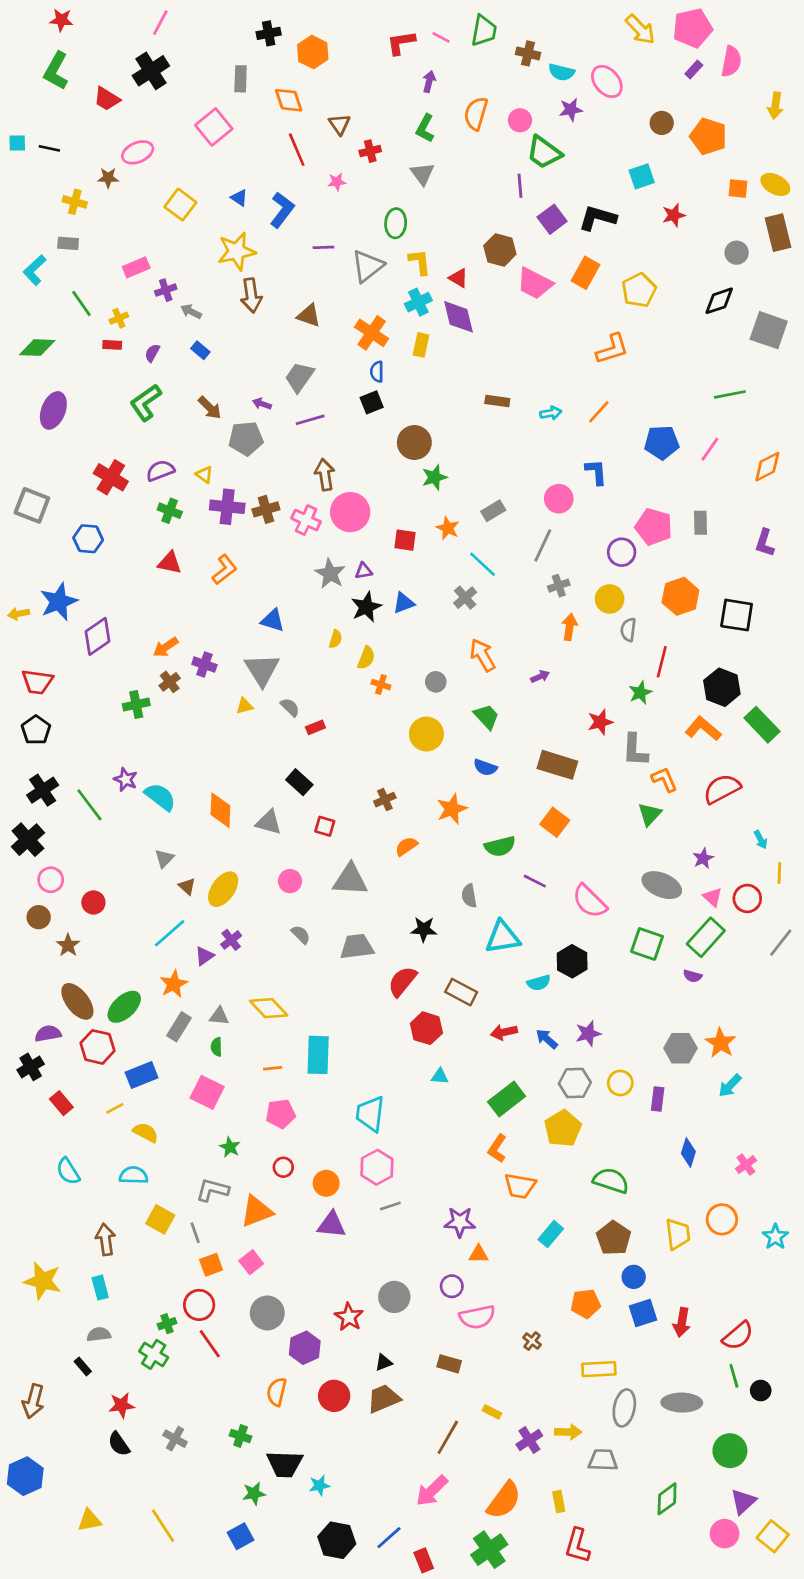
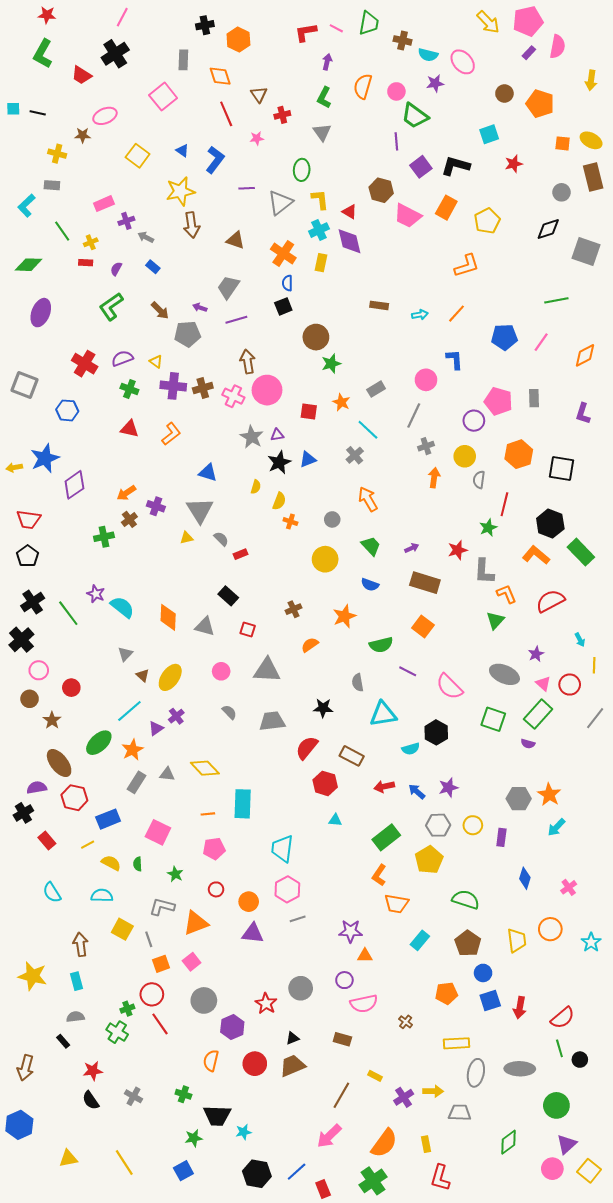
purple arrow: (540, 677) -> (412, 548), moved
green ellipse: (124, 1007) -> (99, 743), moved
green semicircle: (216, 1047) -> (138, 864), moved

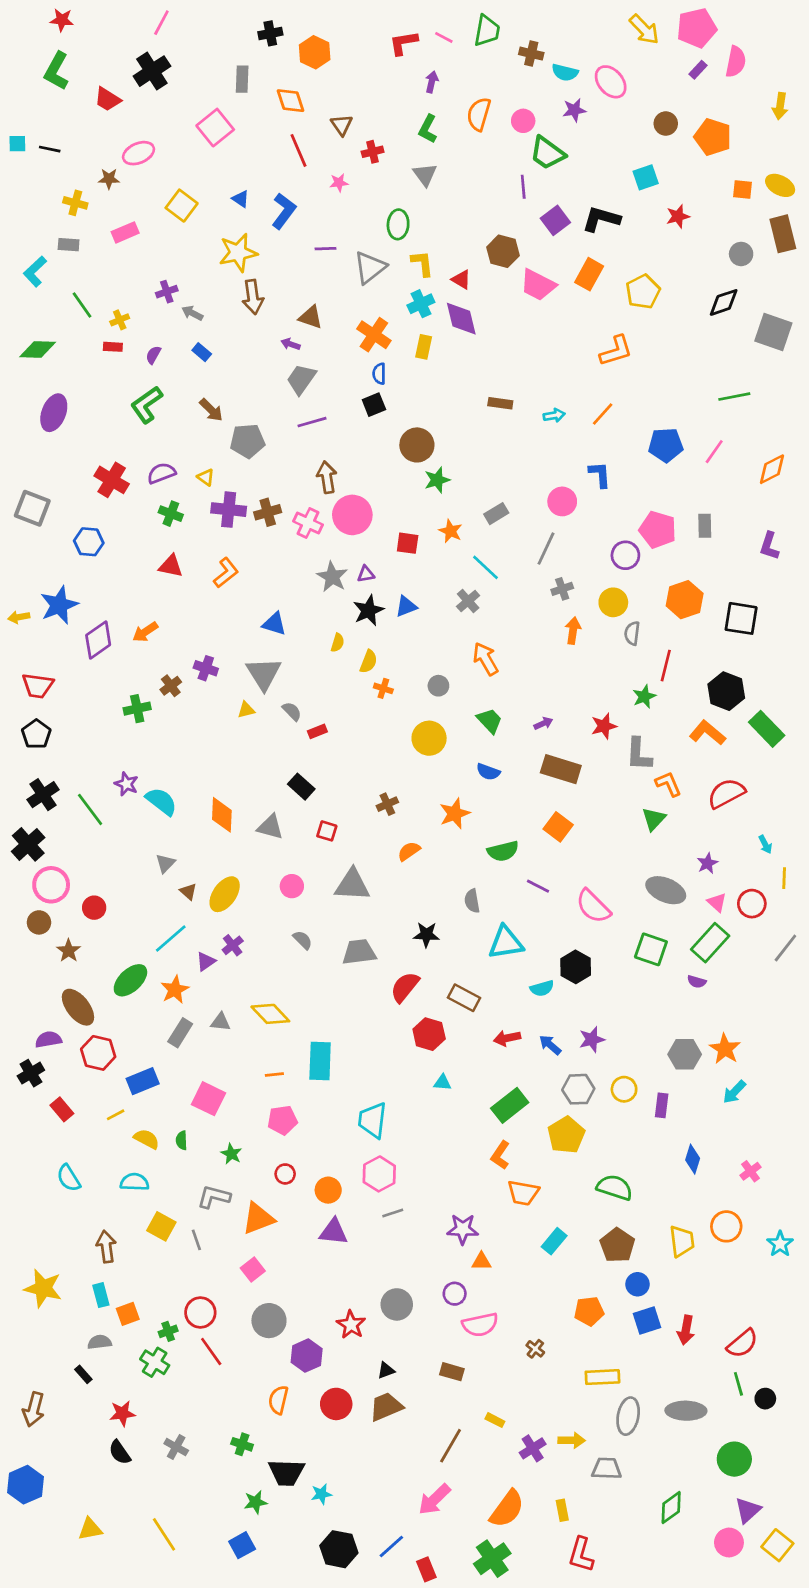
pink rectangle: (104, 204) -> (125, 232), moved
purple arrow: (200, 307) -> (290, 344), moved
orange arrow: (126, 493) -> (145, 632), moved
pink circle: (39, 670) -> (51, 885), size x1.4
orange square: (161, 964) -> (128, 1314), moved

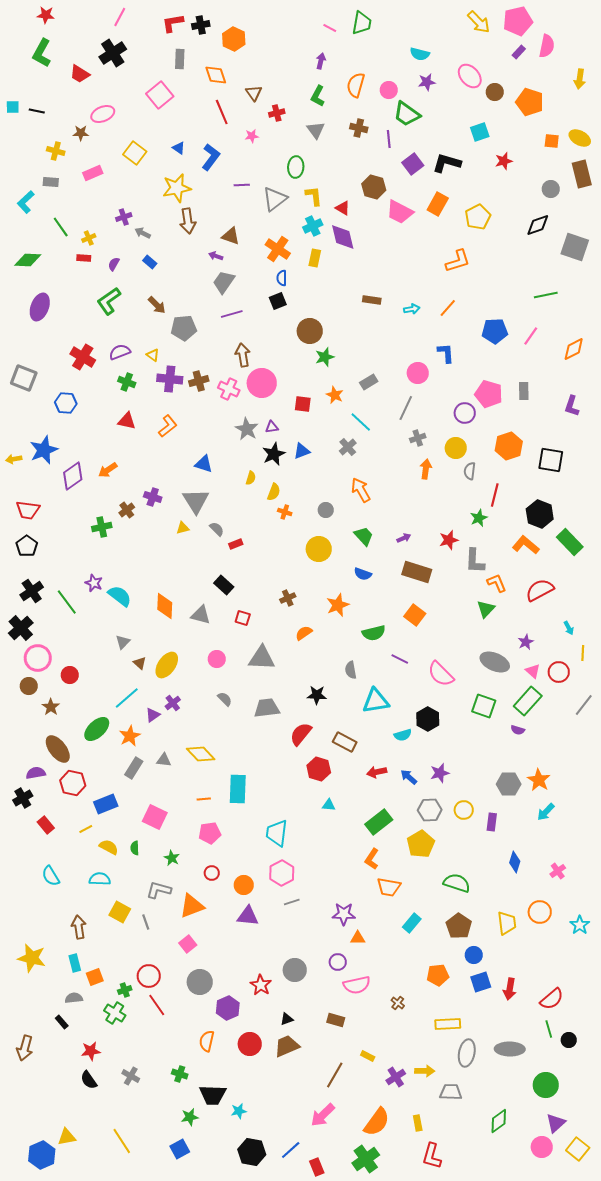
red L-shape: (403, 43) -> (173, 23), moved
brown cross: (531, 54) -> (359, 128), moved
pink ellipse: (611, 82) -> (470, 76), moved
blue hexagon: (26, 1485) -> (42, 1155), moved

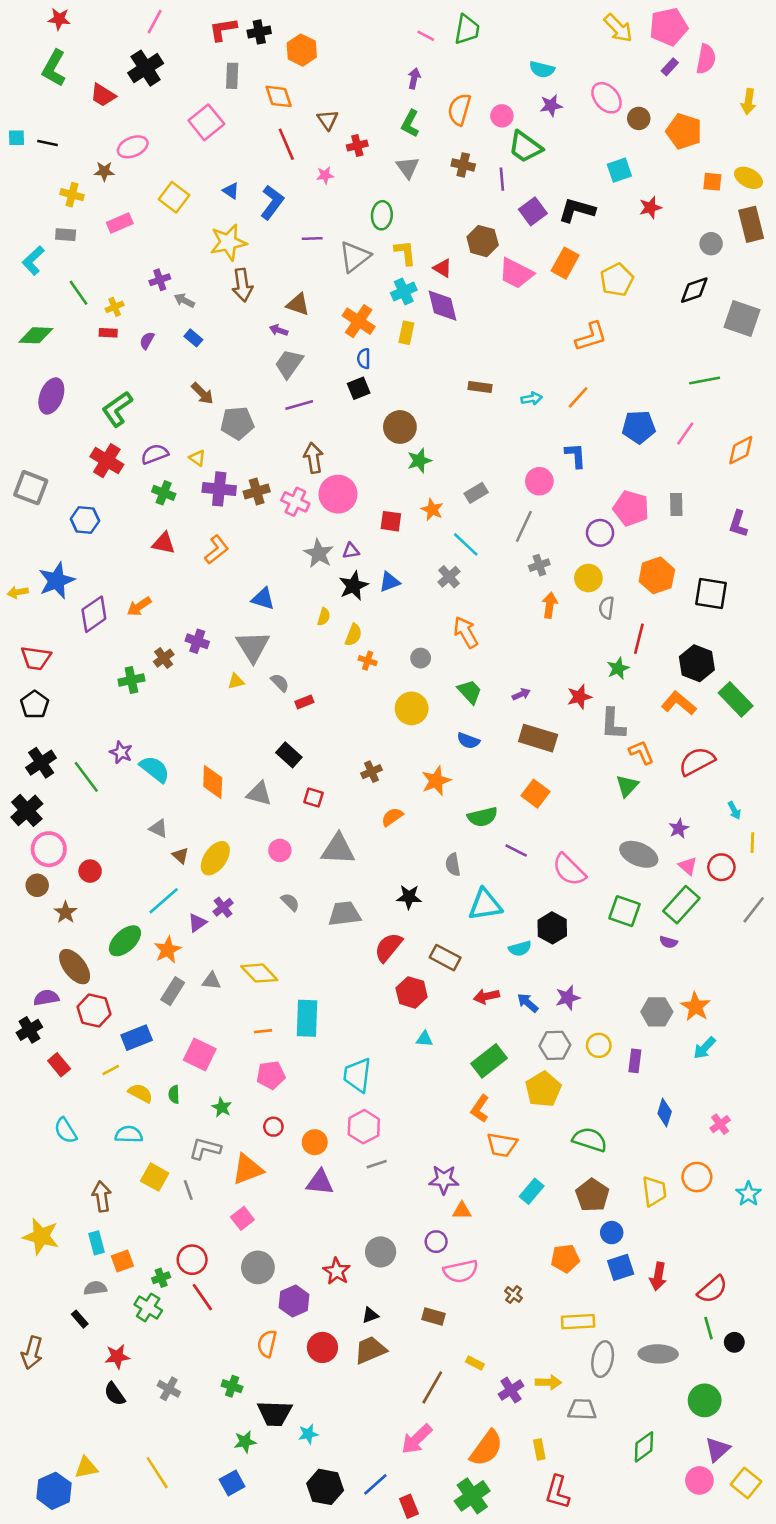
green L-shape: (109, 301) -> (117, 409), moved
gray triangle: (123, 642) -> (159, 828), turned -49

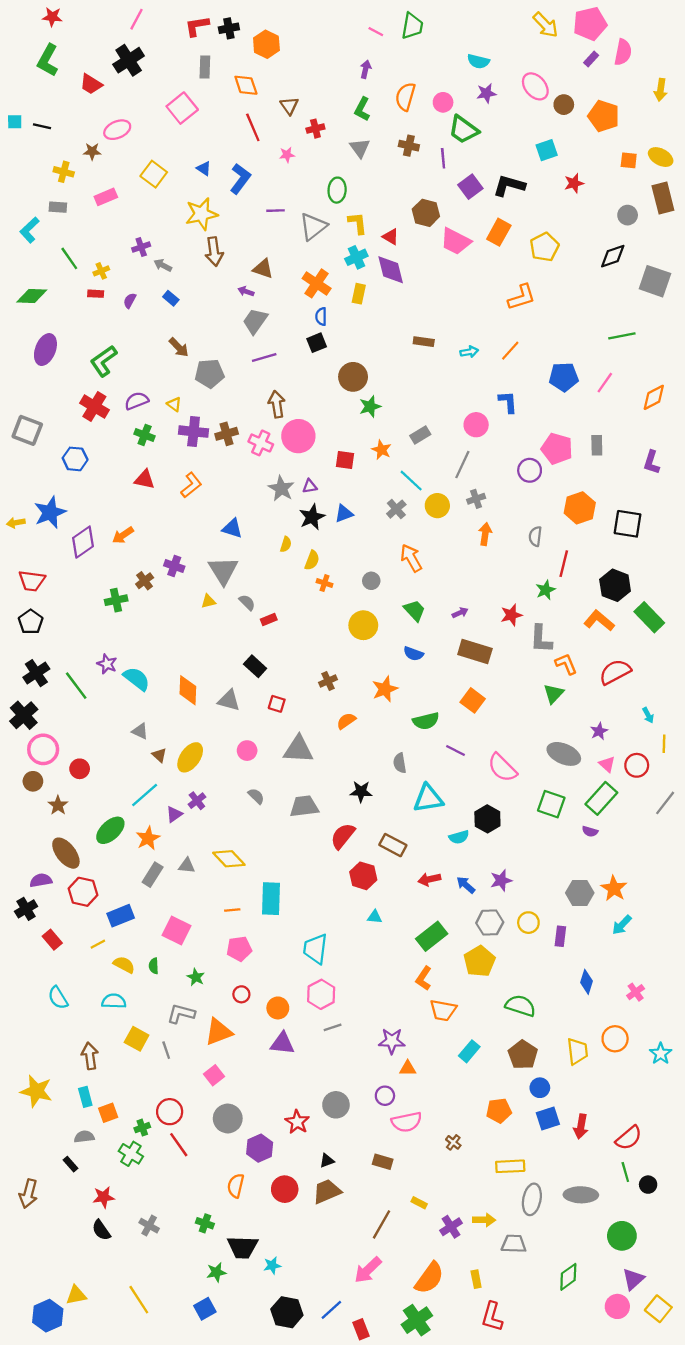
yellow circle: (588, 578) -> (437, 506), moved

